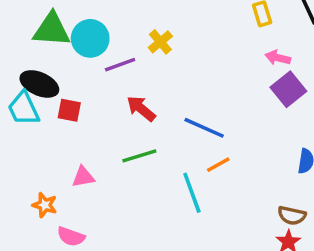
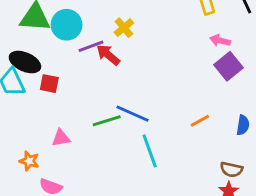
red arrow: (141, 109) -> (108, 55), moved
blue line: (204, 128) -> (132, 114), moved
orange line: (218, 165) -> (200, 121), moved

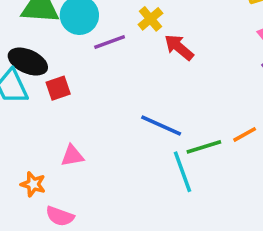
red arrow: (108, 55) -> (179, 47), moved
red square: (49, 84) -> (58, 88), turned -30
green line: (107, 121) -> (204, 147), moved

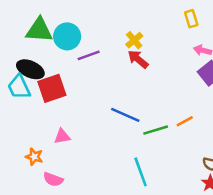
yellow cross: (150, 19) -> (134, 40), moved
red square: (58, 88) -> (52, 88), size x1.6
cyan line: (182, 172) -> (141, 172), moved

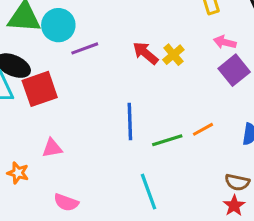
yellow cross: (134, 40) -> (173, 55), moved
blue line: (125, 115) -> (130, 122), turned 64
pink semicircle: (53, 179) -> (66, 202), moved

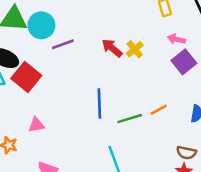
red square: (40, 89) -> (26, 77), turned -32

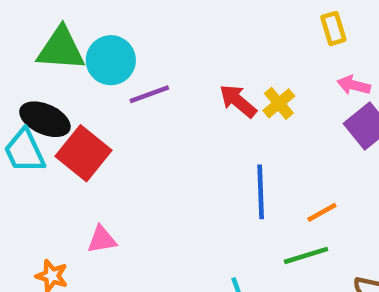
blue line: (99, 103) -> (261, 192), moved
green line: (130, 119) -> (306, 255), moved

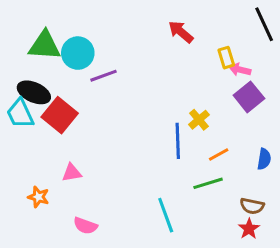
yellow rectangle: (333, 28) -> (226, 58), moved
red arrow: (238, 101) -> (181, 32), moved
yellow cross: (279, 103) -> (199, 120), moved

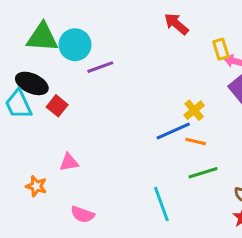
red square: (60, 115) -> (57, 106), size x0.6
blue line: (178, 141) -> (173, 131), turned 68
orange line: (219, 155) -> (196, 141), moved, turned 42

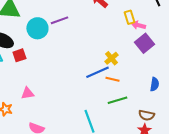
cyan circle: (75, 45) -> (37, 28), moved
purple line: (100, 67) -> (59, 20), moved
red square: (57, 106) -> (19, 55), turned 32

